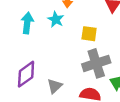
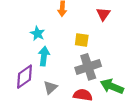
cyan star: (56, 19) -> (37, 33), moved
cyan arrow: (27, 23) -> (44, 56), moved

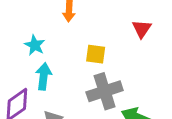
red triangle: (103, 14) -> (142, 29), moved

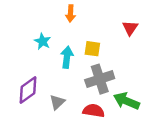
cyan arrow: (44, 76) -> (67, 57), moved

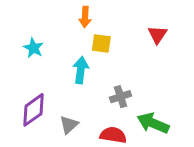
cyan star: (43, 41) -> (33, 48), moved
yellow square: (92, 49) -> (101, 44), moved
gray cross: (100, 79) -> (121, 97), size x0.6

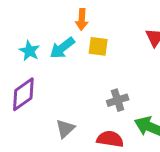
cyan arrow: (81, 70) -> (62, 48), moved, turned -135
purple diamond: (33, 110) -> (23, 94), moved

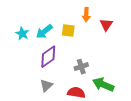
orange arrow: (82, 19) -> (86, 15), moved
purple diamond: (23, 94) -> (48, 57), moved

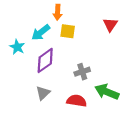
orange arrow: (86, 15) -> (58, 12), moved
cyan star: (22, 34) -> (17, 47), moved

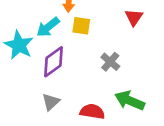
cyan star: (17, 47) -> (19, 45), size x1.5
gray cross: (82, 72) -> (110, 62), moved, turned -32

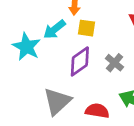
purple diamond: (54, 62) -> (80, 61), moved
gray triangle: (51, 102) -> (57, 101), size x1.6

